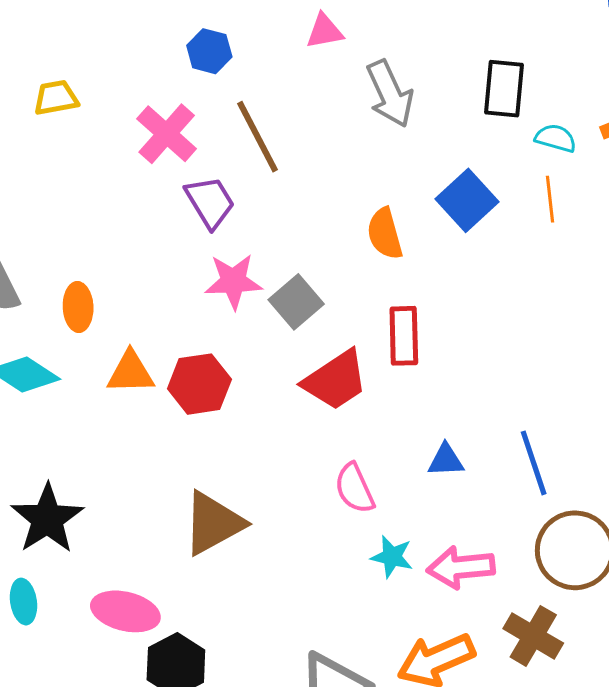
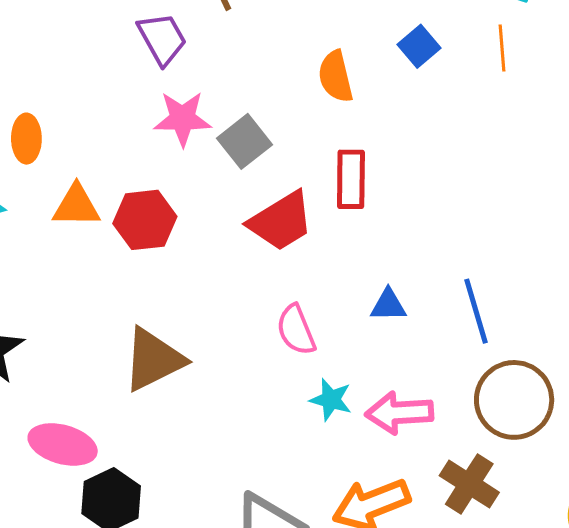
blue square: (467, 200) -> (419, 46), size x0.7

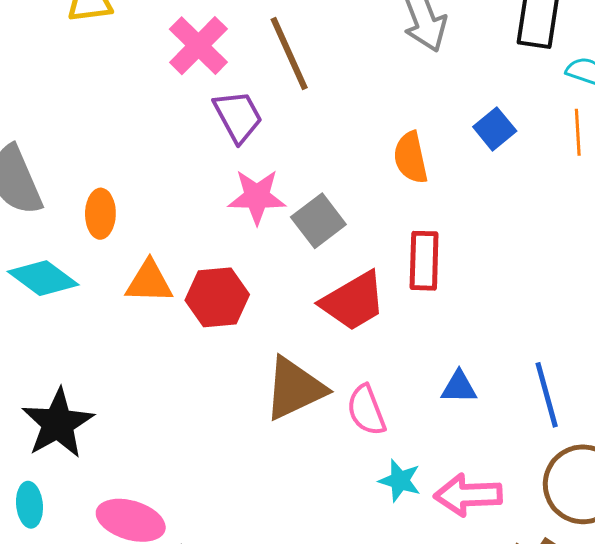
brown triangle: (154, 360) -> (295, 389), moved

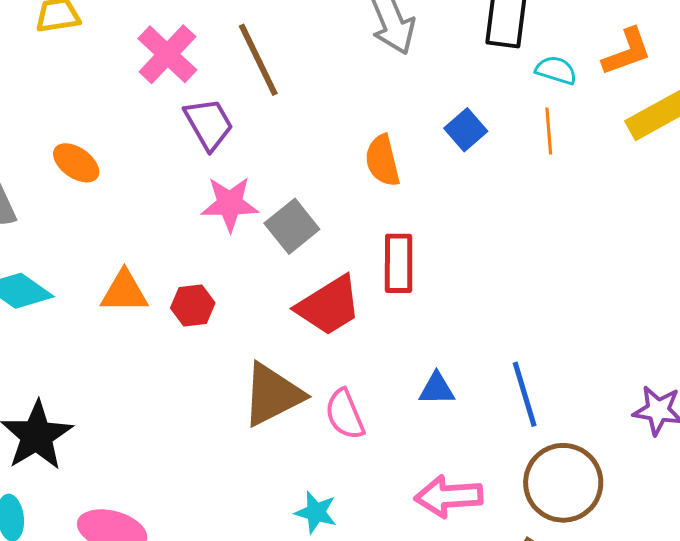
orange ellipse: (100, 214) -> (76, 163), moved, turned -54
red hexagon: (217, 297) -> (193, 305), size x0.7
cyan star: (400, 481) -> (316, 512), moved

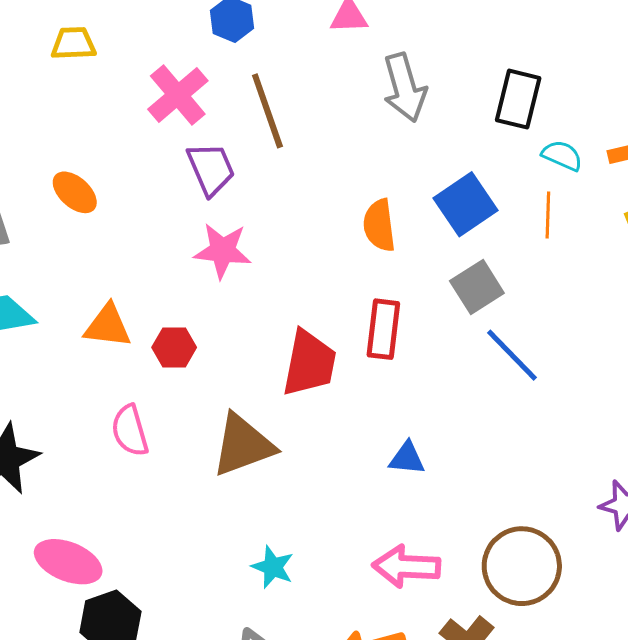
blue square: (466, 130) -> (465, 204), size x1.5
gray square: (292, 226) -> (477, 287), moved
red trapezoid: (329, 306) -> (309, 363), turned -54
blue line: (525, 394) -> (512, 355), moved, turned -34
pink semicircle: (345, 414) -> (130, 431), moved

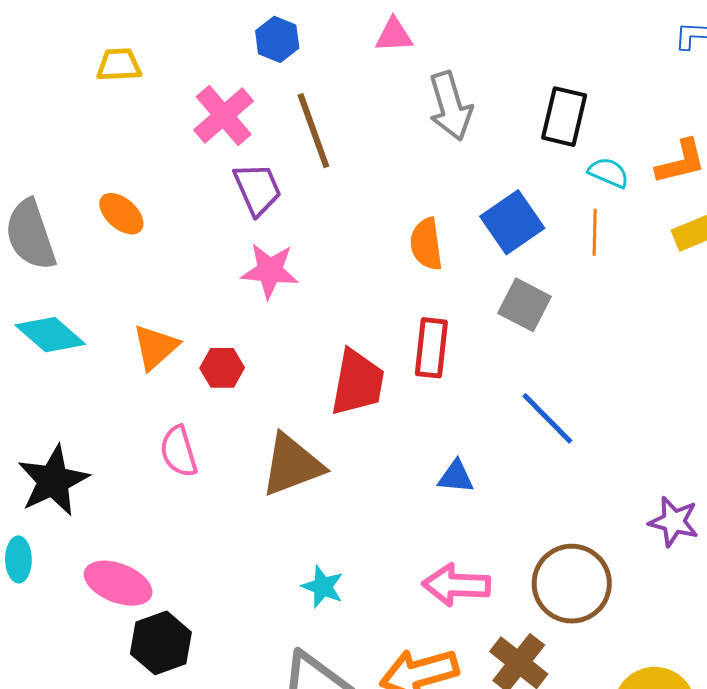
gray square: (477, 287) -> (524, 305), turned -30
orange triangle: (108, 326) -> (156, 347), turned -48
blue line: (512, 355) -> (547, 418), moved

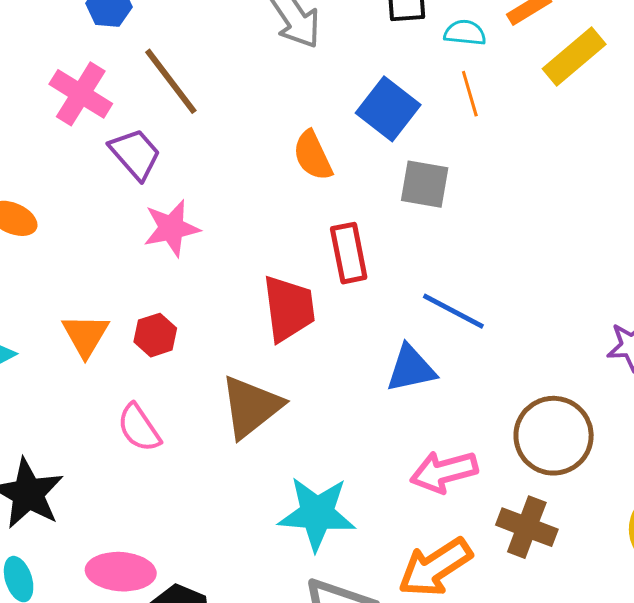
blue line: (547, 418) -> (453, 311), moved
blue triangle: (456, 477) -> (411, 369), size x1.4
cyan star: (323, 587) -> (317, 514), size x1.8

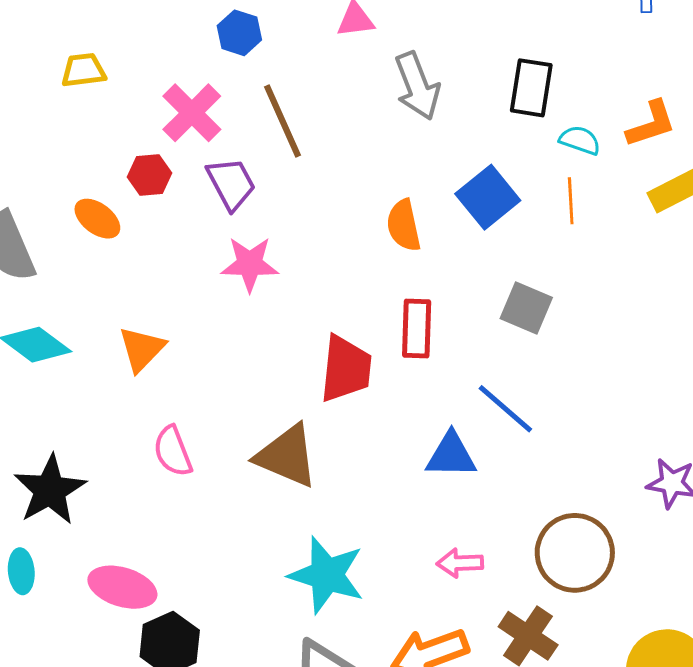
gray square: (425, 184) -> (526, 308), moved
red hexagon: (155, 335) -> (150, 175), moved
brown triangle: (251, 407) -> (287, 456), turned 48
pink arrow: (444, 472) -> (460, 563), size x0.7

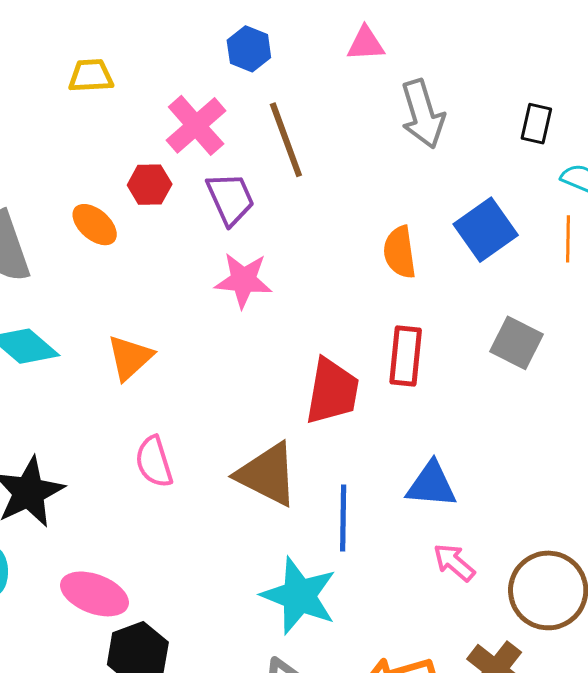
black rectangle: (531, 88) -> (536, 124), size x0.7
blue line: (505, 409) -> (343, 518), moved, turned 46
pink arrow: (460, 563) -> (454, 562), moved, turned 39

